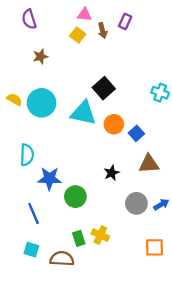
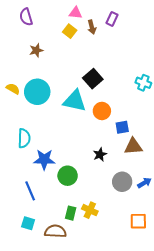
blue square: (136, 133) -> (122, 127), moved, turned 32
green rectangle: (79, 238) -> (71, 213), turned 32

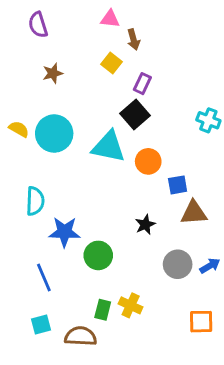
purple rectangle: (112, 19) -> (142, 84), moved
yellow square: (70, 31) -> (111, 63), moved
cyan square: (28, 223) -> (41, 324), turned -32

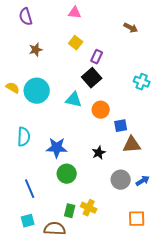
brown arrow: (134, 39) -> (131, 28), moved, turned -48
cyan triangle: (109, 147) -> (74, 100), size x0.7
blue star: (64, 232) -> (57, 148), moved

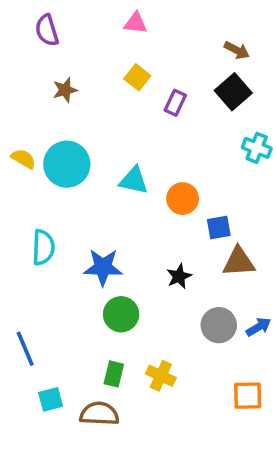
black square: (92, 78) -> (233, 92), moved
blue line: (30, 189) -> (25, 349), moved
green rectangle: (70, 211) -> (114, 374), moved

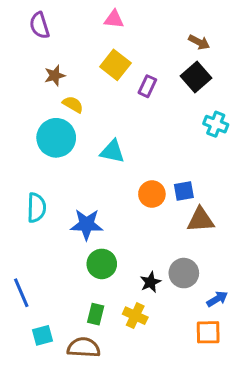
yellow square: (137, 77) -> (115, 65), size x1.4
yellow semicircle: (23, 159) -> (73, 104), moved
orange circle: (183, 199) -> (152, 194), moved
black star: (179, 276) -> (150, 282), moved
blue arrow: (259, 327) -> (217, 299), moved

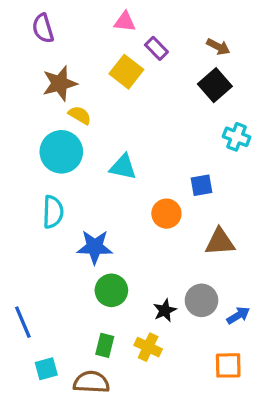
brown star: (55, 76) -> (60, 83), size x1.5
purple rectangle: (147, 86) -> (156, 48), moved, turned -70
blue square: (184, 191) -> (201, 185), moved
cyan semicircle: (36, 208) -> (53, 212), moved
blue arrow: (217, 299) -> (238, 315), moved

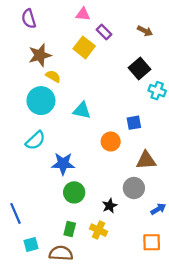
black square: (215, 85) -> (139, 68), moved
cyan semicircle: (53, 212) -> (35, 140), turned 45
gray circle: (201, 300) -> (134, 188), moved

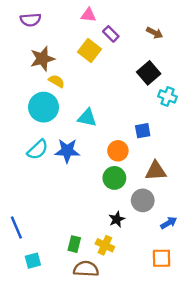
purple semicircle: (29, 19) -> (31, 20), turned -78
blue star: (63, 164) -> (67, 151), moved
green circle: (74, 192) -> (114, 178), moved
brown semicircle: (61, 253) -> (86, 269), moved

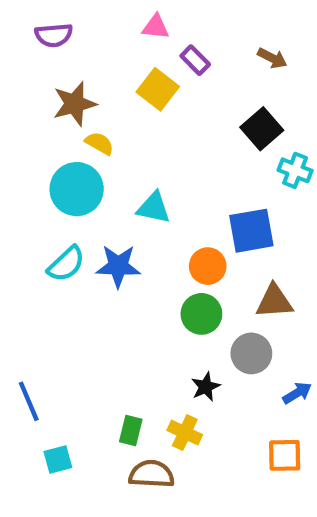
blue square: (143, 131) -> (251, 231), size x1.6

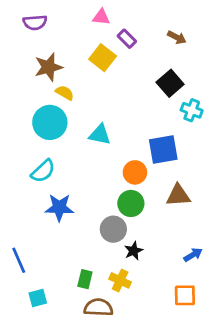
blue star: (118, 266) -> (59, 208), moved
gray circle: (251, 353) -> (113, 229), moved

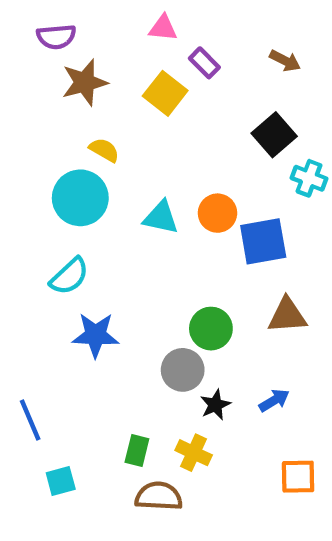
brown star: (48, 67) -> (85, 82), moved
orange circle: (135, 172) -> (217, 213), moved
blue arrow: (193, 255) -> (274, 400), moved

